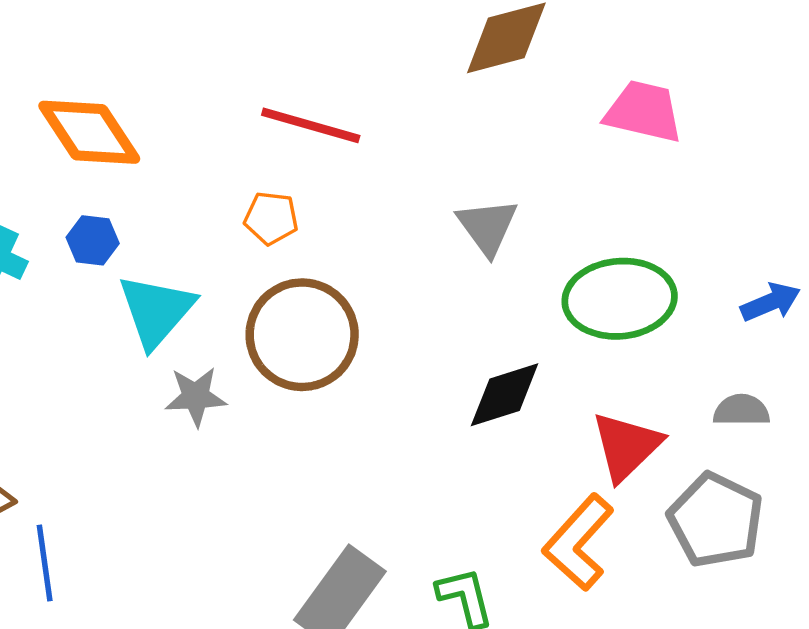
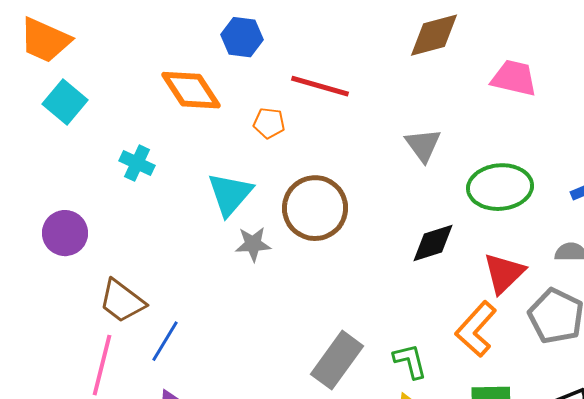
orange pentagon: (271, 218) -> (269, 123), moved
blue hexagon: (93, 240) -> (242, 37), moved, size x1.4
blue line: (45, 563) -> (165, 341), turned 39

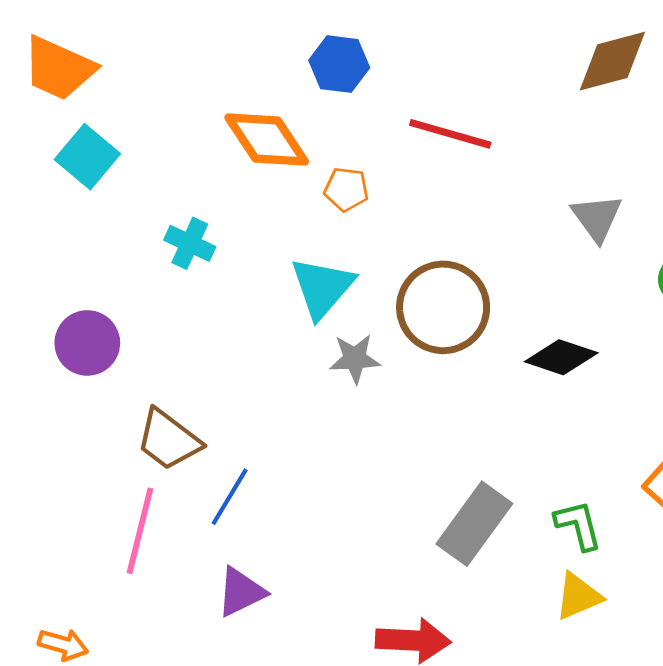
orange pentagon: (269, 123) -> (346, 189), moved
black diamond: (433, 243) -> (561, 357), moved, turned 36

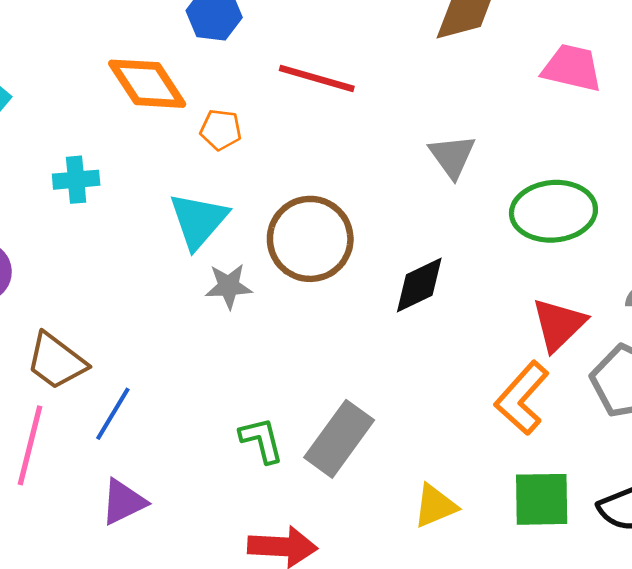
cyan cross: (190, 243) -> (76, 180), turned -30
black diamond: (561, 357) -> (419, 285), turned -44
green L-shape: (578, 525) -> (261, 440), moved

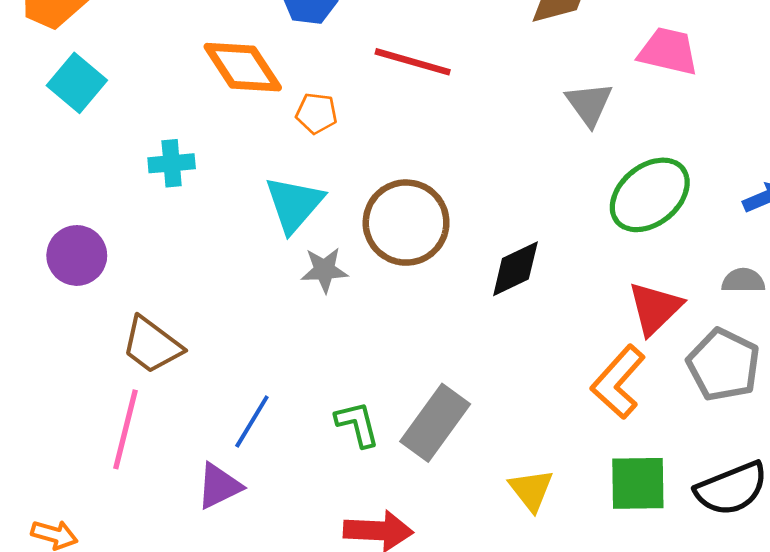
gray triangle: (452, 156) -> (589, 104), moved
green ellipse: (553, 211) -> (650, 195), turned -34
blue line: (113, 414) -> (252, 421), moved
yellow triangle: (435, 506) -> (531, 490), turned -45

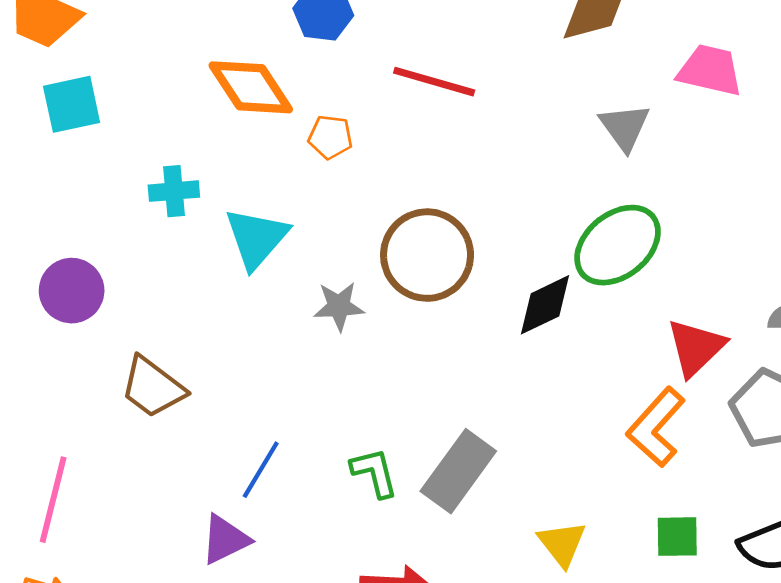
cyan square: (77, 83) -> (72, 104), turned 38
green ellipse: (650, 195) -> (618, 245), moved
cyan triangle: (294, 204) -> (256, 238), moved
pink line: (125, 429) -> (53, 500), moved
green square: (638, 483) -> (677, 537), size x0.7

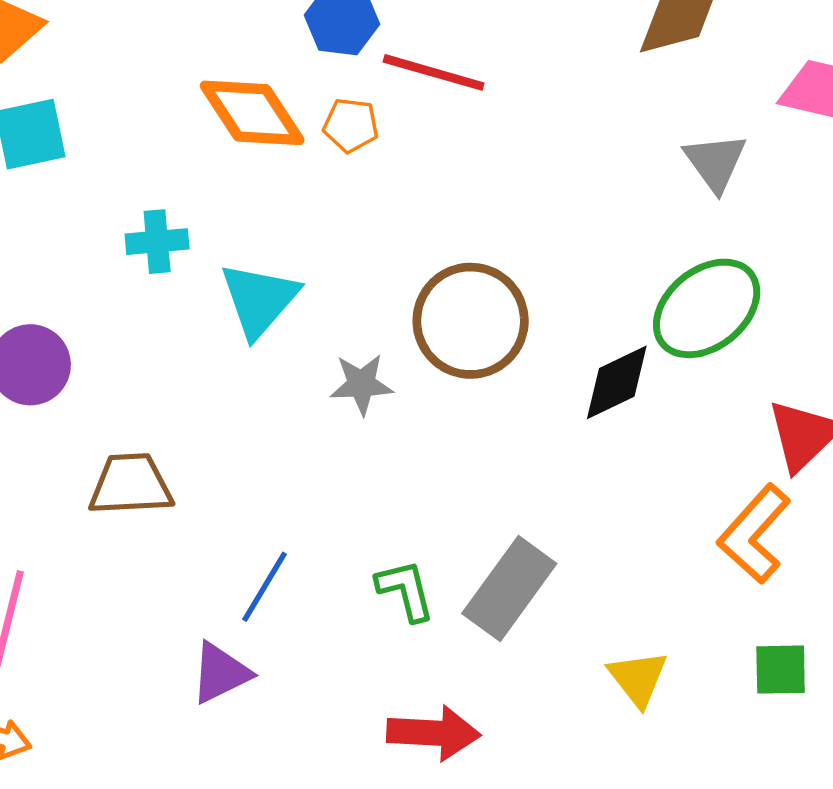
red line: (434, 82) -> (434, 72), moved
orange pentagon: (330, 137) -> (351, 125), moved
brown trapezoid: (153, 387) -> (131, 485), turned 140

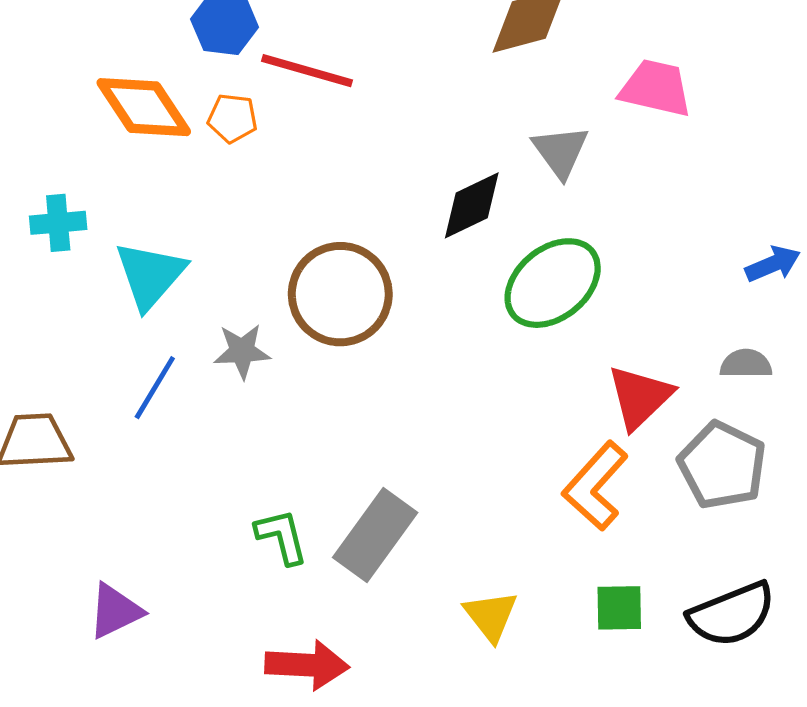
black diamond: (617, 382) -> (472, 205), moved
blue line: (264, 587) -> (155, 388), moved

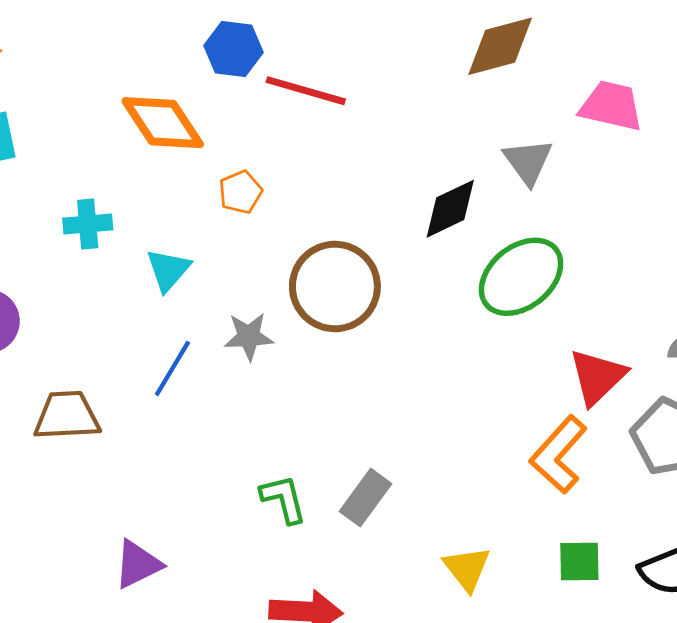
orange pentagon: (232, 118) -> (240, 192), moved, turned -30
cyan triangle: (150, 275) -> (168, 270), size x0.7
gray rectangle: (375, 535) -> (365, 498), size x0.7

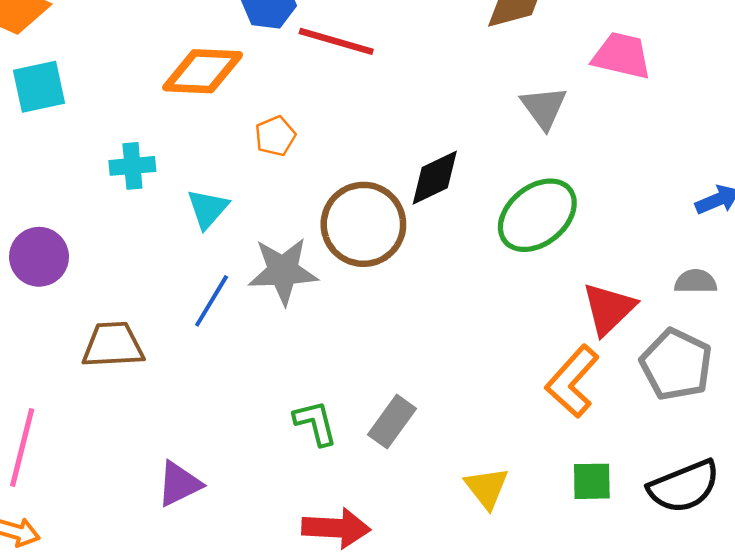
orange diamond: (163, 123) -> (203, 71), turned -54
black diamond: (450, 209) -> (435, 178), moved
gray star: (249, 337) -> (283, 271), size x1.5

